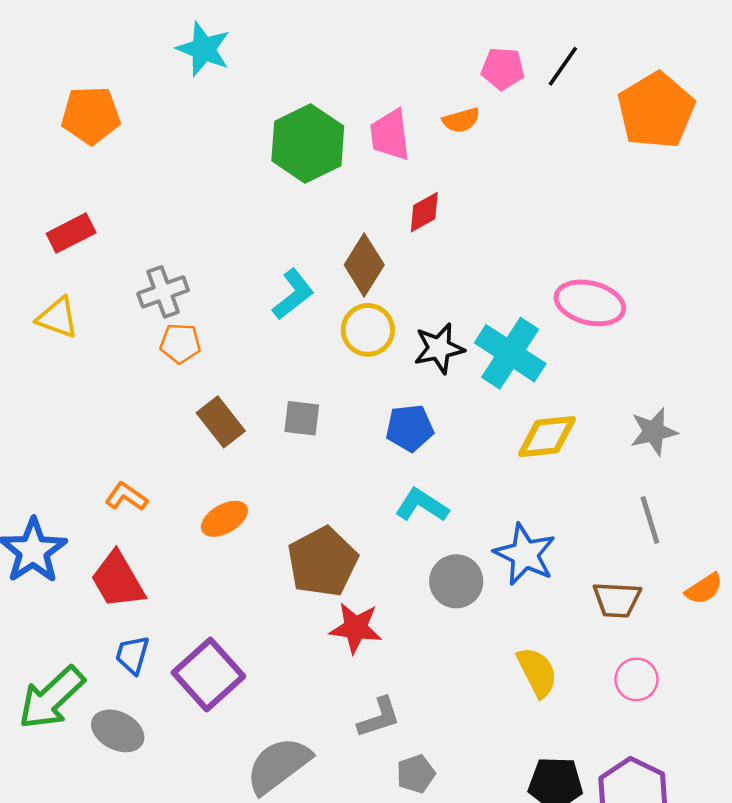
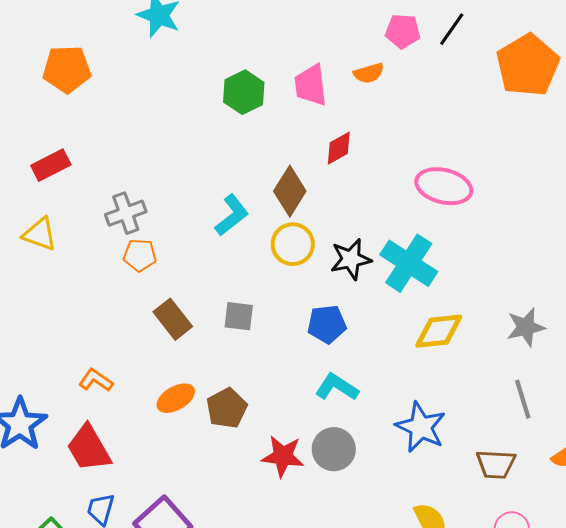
green hexagon: (308, 143) -> (244, 92), size x0.7
pink ellipse: (590, 303) -> (444, 186), moved
brown pentagon: (323, 562) -> (227, 408), moved, size x0.7
gray circle: (456, 581) -> (334, 449), moved
red star: (356, 628) -> (283, 456), moved

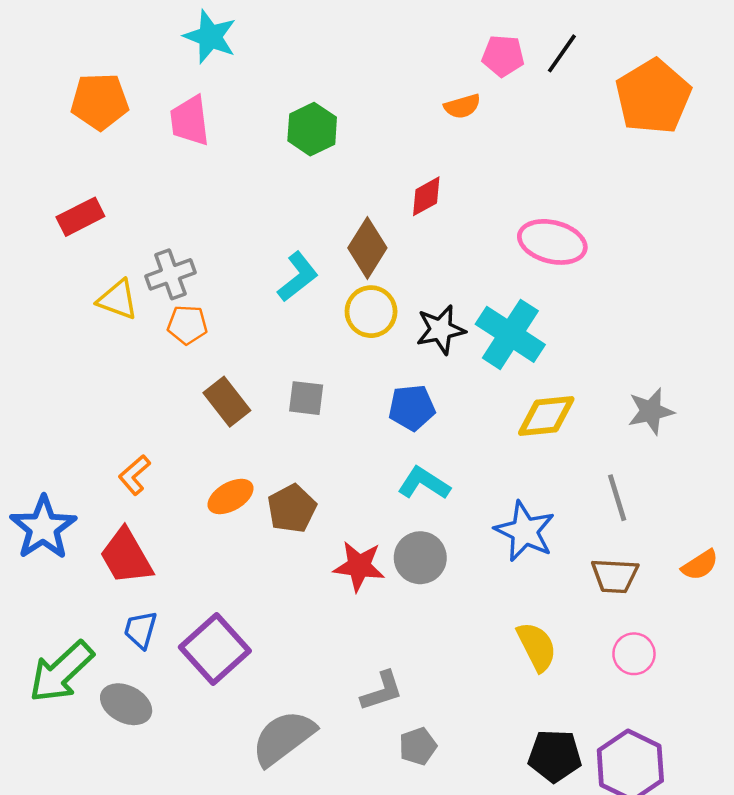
pink trapezoid: (311, 85) -> (190, 121), moved
yellow triangle: (40, 234) -> (118, 300), moved
orange L-shape: (96, 380) -> (134, 475), turned -76
gray line: (523, 399) -> (617, 498), moved

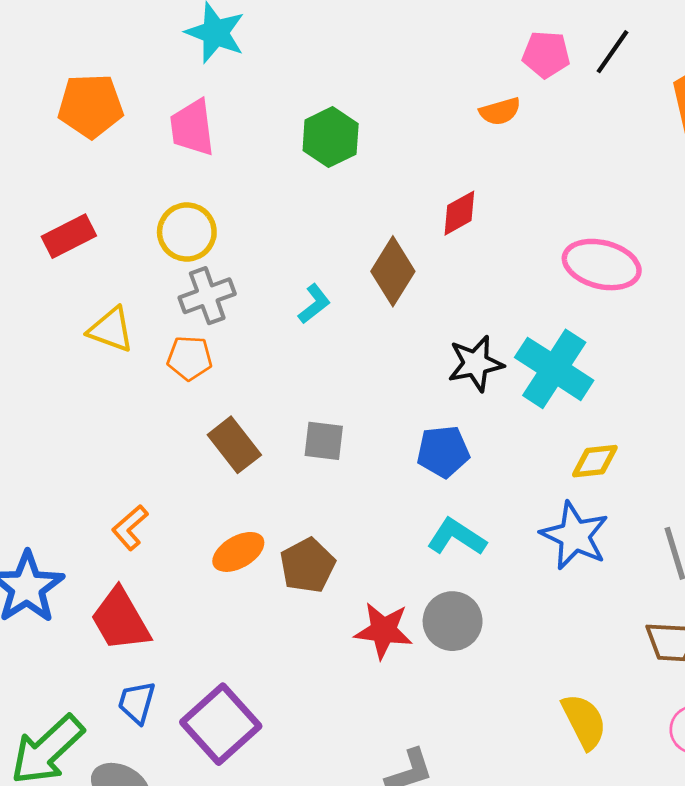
gray cross: (170, 274) -> (207, 296), moved
cyan L-shape: (298, 277) -> (314, 304), size x0.7
yellow circle: (371, 312) -> (187, 232), moved
yellow diamond: (546, 416) -> (595, 461), size x0.7
blue star: (525, 531) -> (575, 536), moved

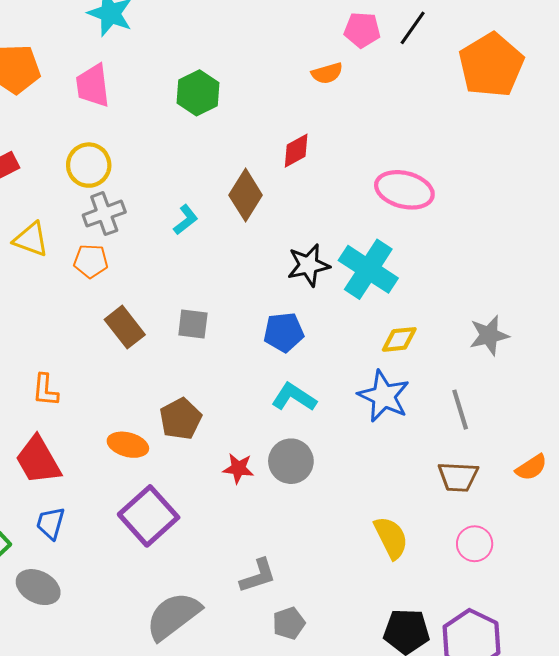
orange L-shape: (130, 528) -> (45, 390), turned -44
orange ellipse: (238, 552) -> (128, 445), moved, turned 45
red star: (383, 631) -> (238, 468), size x0.7
purple square: (221, 724) -> (149, 516), moved

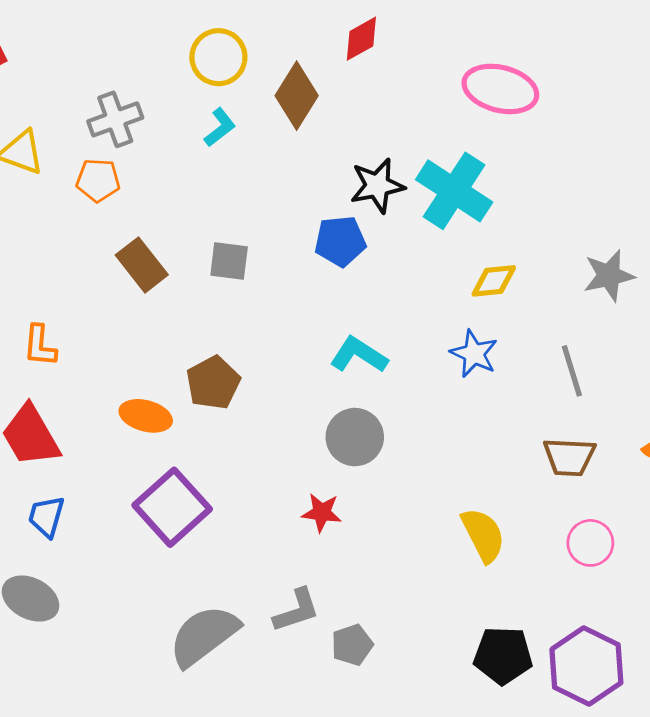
yellow circle: (89, 165) -> (218, 57), moved
blue pentagon: (284, 332) -> (340, 241), moved
blue star: (384, 396) -> (474, 354), size x0.7
red star: (238, 468) -> (322, 512), moved
gray L-shape: (258, 576) -> (297, 610), moved

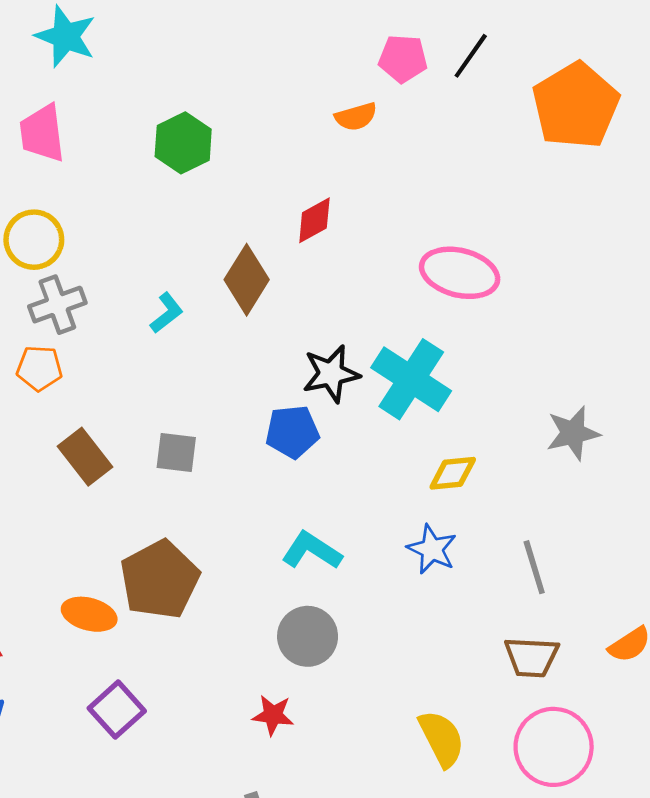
yellow circle: (218, 57) -> (34, 240), moved
gray star: (609, 276) -> (573, 433), moved
brown pentagon: (213, 383) -> (160, 580), size x1.4
purple square: (172, 507) -> (117, 710), size x0.7
pink circle: (590, 543) -> (554, 747), size x1.6

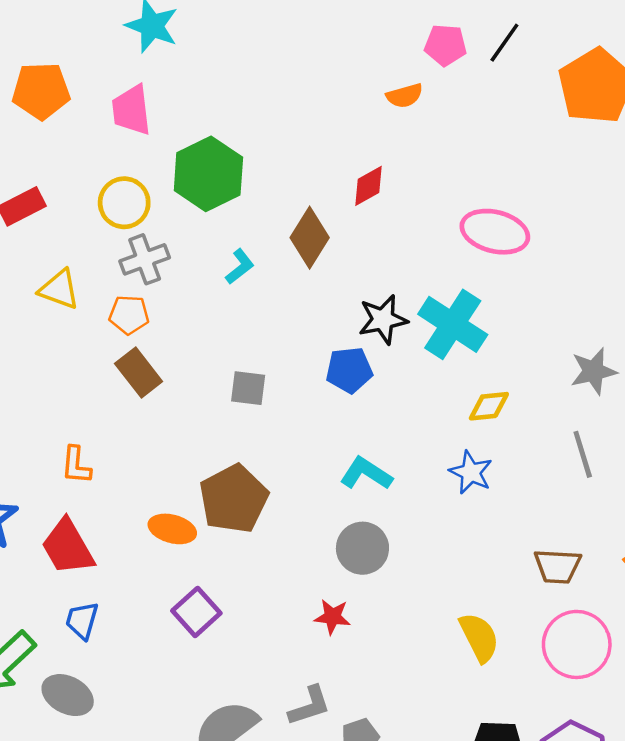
green hexagon: (183, 143) -> (208, 174), moved, size x1.4
brown rectangle: (85, 457) -> (139, 372), moved
gray line: (534, 567) -> (583, 454), moved

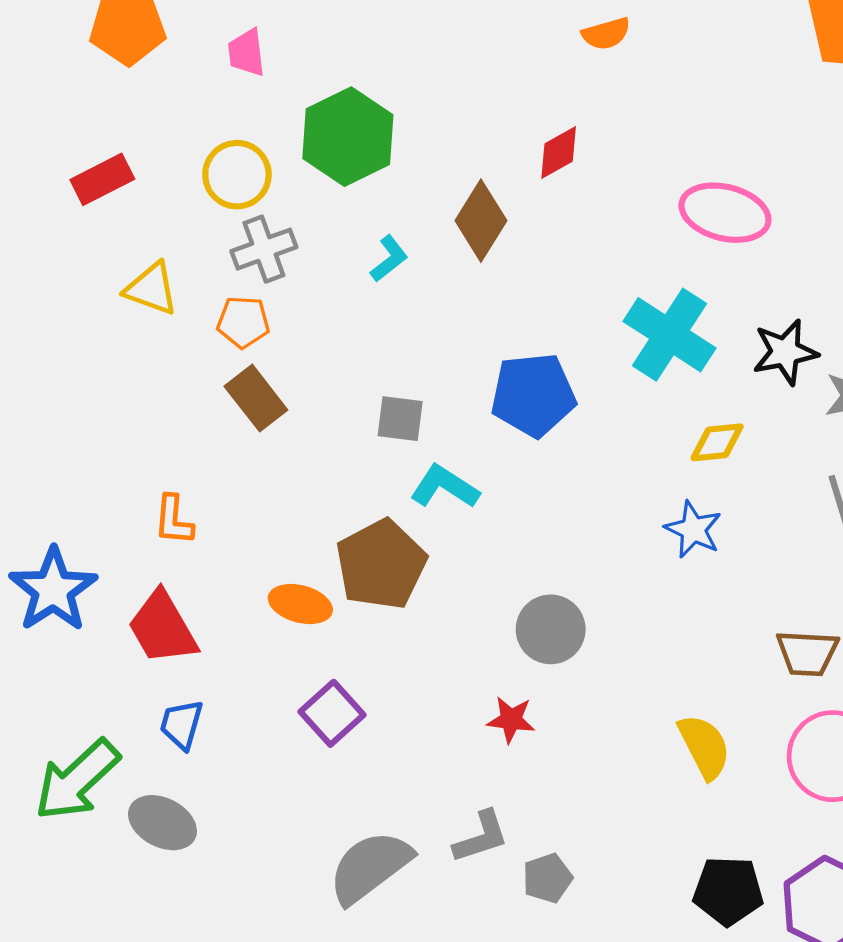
pink trapezoid: (131, 110) -> (246, 53), size x0.7
black star: (383, 320) -> (785, 352), moved
blue pentagon: (349, 370) -> (533, 395), size x1.4
cyan L-shape: (366, 474) -> (445, 487), moved

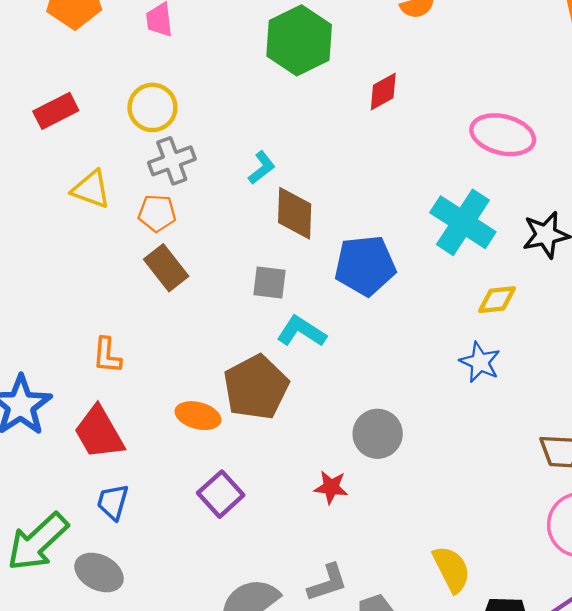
green hexagon: (348, 137) -> (299, 40), moved
brown diamond: (481, 221) -> (295, 213), moved, turned -30
red star: (511, 720) -> (331, 487), moved
yellow semicircle: (704, 747) -> (452, 569), moved

